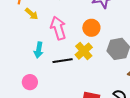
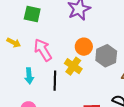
orange circle: (91, 28) -> (84, 47), moved
black line: (63, 61) -> (55, 81), turned -66

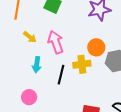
yellow arrow: (14, 43) -> (30, 37), moved
yellow cross: (73, 66) -> (82, 64), turned 36

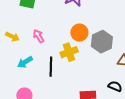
pink arrow: (56, 42) -> (39, 36), size x0.6
cyan arrow: (37, 65) -> (25, 62), turned 63

